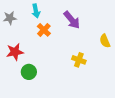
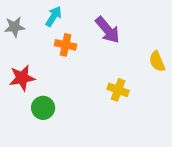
cyan arrow: (36, 11) -> (54, 16), turned -136
orange cross: (44, 30) -> (66, 45), turned -32

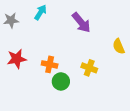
orange cross: (66, 45) -> (50, 64), moved
green circle: (43, 108) -> (61, 81), moved

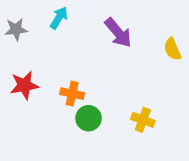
yellow semicircle: (119, 46) -> (172, 49), moved
yellow cross: (89, 68) -> (143, 120), moved

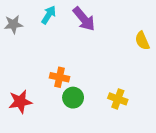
purple arrow: (118, 33) -> (84, 19), moved
red star: (24, 85) -> (20, 102), moved

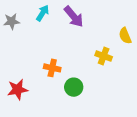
green circle: (73, 98) -> (74, 87), moved
yellow cross: (118, 99) -> (104, 56), moved

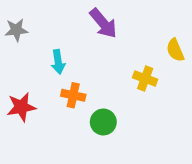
cyan arrow: (43, 13) -> (58, 62), moved, turned 140
red star: (18, 89) -> (21, 107), moved

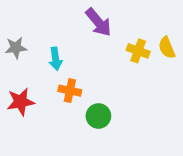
gray star: (16, 30) -> (16, 48), moved
yellow cross: (145, 79) -> (138, 51), moved

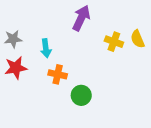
purple arrow: (98, 22) -> (81, 18), turned -115
red star: (21, 102) -> (16, 68), moved

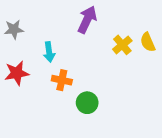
gray star: (13, 39) -> (14, 29), moved
yellow cross: (114, 42) -> (122, 45), turned 30

